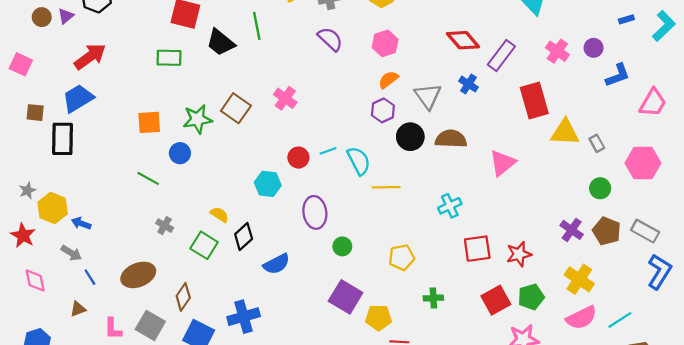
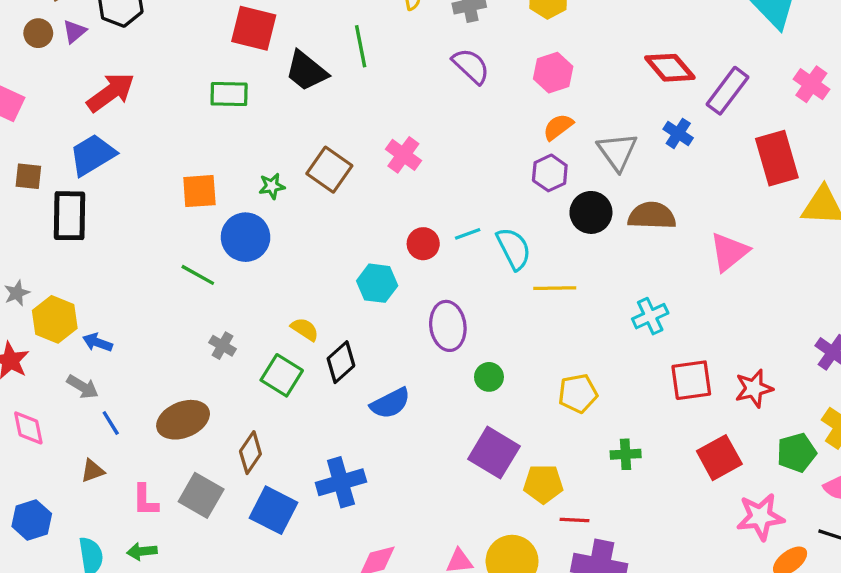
green star: (197, 119) -> (272, 186), size x0.6
blue circle: (180, 153) -> (246, 237), size x1.5
green pentagon: (531, 297) -> (797, 453), moved

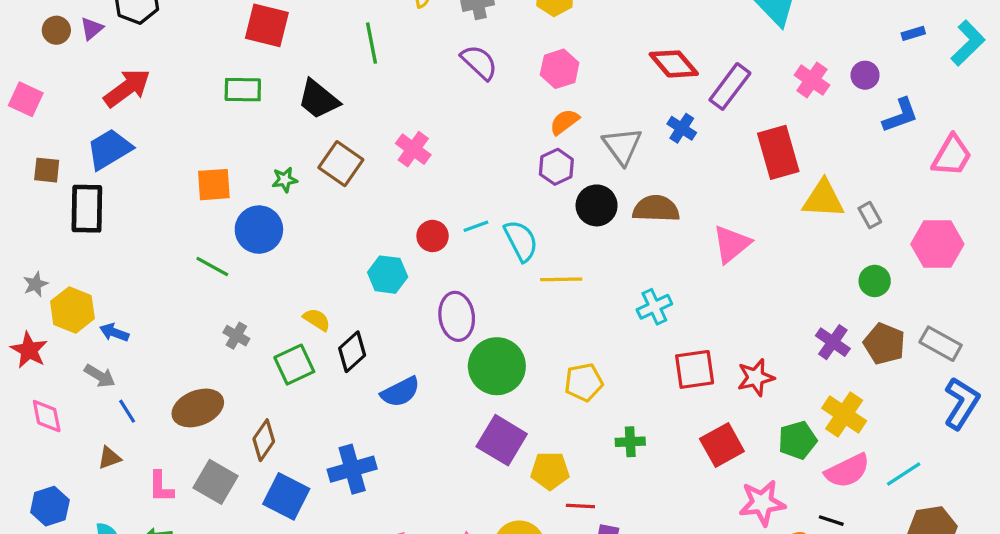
black trapezoid: (306, 71) -> (318, 99), moved
green square: (282, 375) -> (294, 365), turned 33
green circle: (489, 377) -> (497, 366), size x2.0

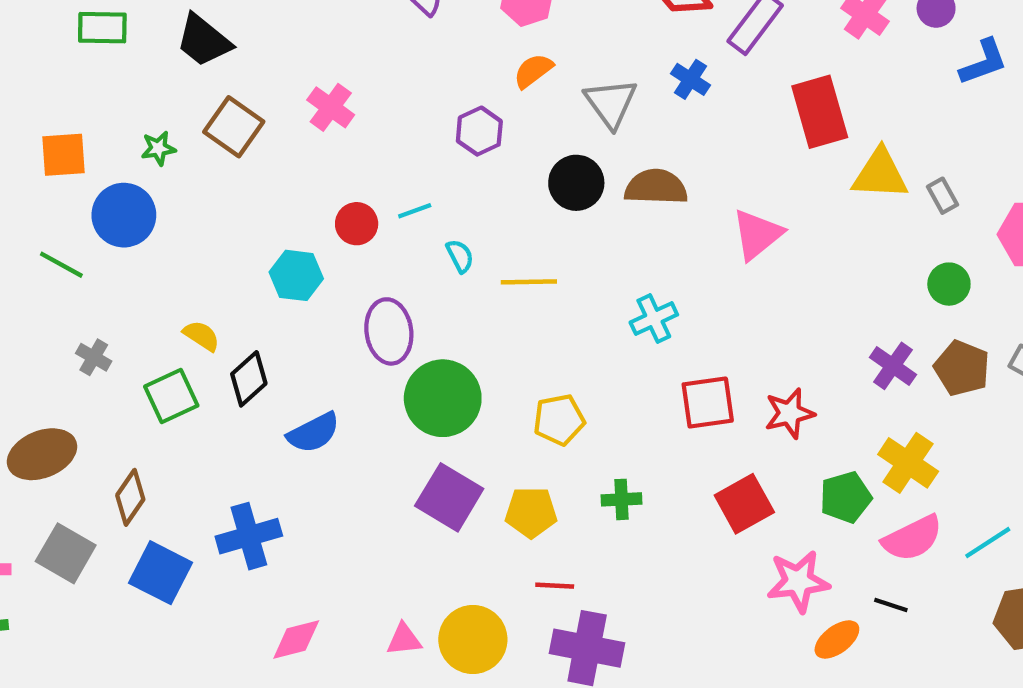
purple hexagon: (556, 167) -> (479, 131), moved
cyan semicircle: (521, 241) -> (460, 256), moved, size x0.6
yellow pentagon: (550, 471) -> (531, 512), moved

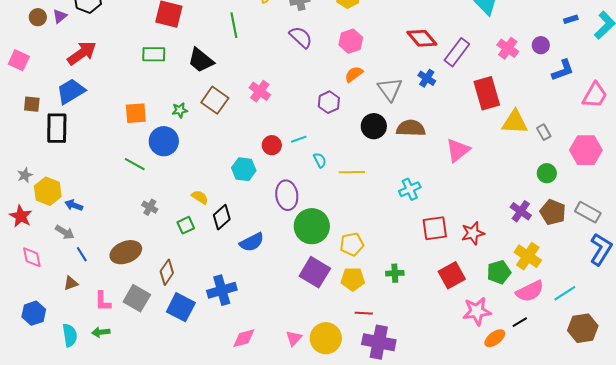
green square: (171, 396) -> (186, 225), size x0.7
yellow pentagon: (559, 420) -> (352, 244), moved
black line: (891, 605) -> (520, 322), turned -49
pink triangle: (404, 639) -> (294, 338), turned -42

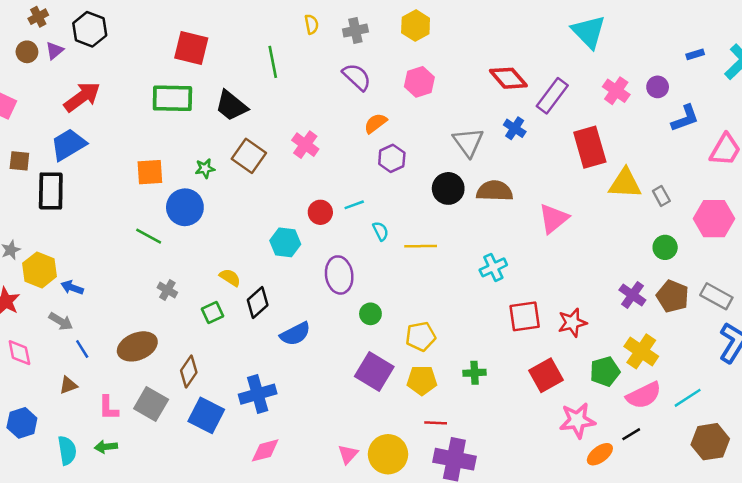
green rectangle: (154, 54) -> (172, 98), size x1.4
orange semicircle: (354, 74) -> (375, 123), moved
green circle: (312, 226) -> (370, 314), size x0.5
pink diamond: (244, 338) -> (265, 450), moved

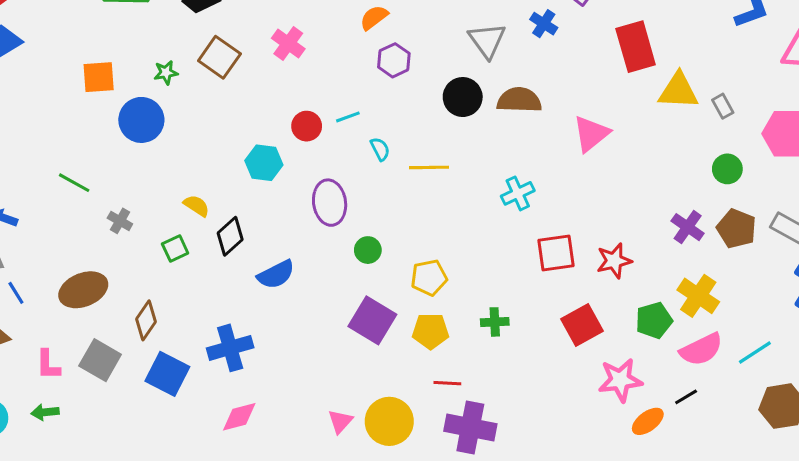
green line: (149, 236) -> (74, 183), moved

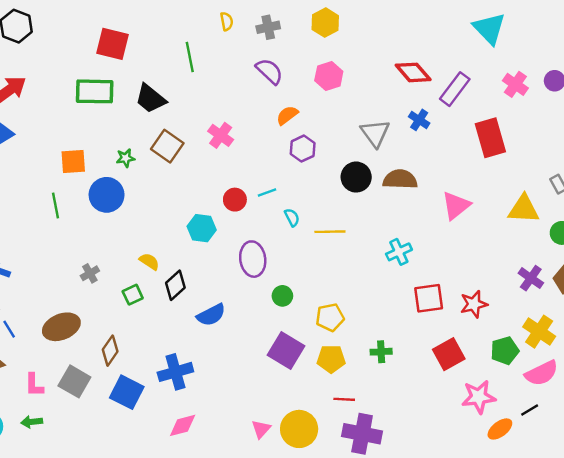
yellow triangle: (678, 91) -> (524, 209), moved
green line: (74, 183) -> (55, 206), moved, turned 50
gray cross: (120, 221) -> (90, 273), turned 30

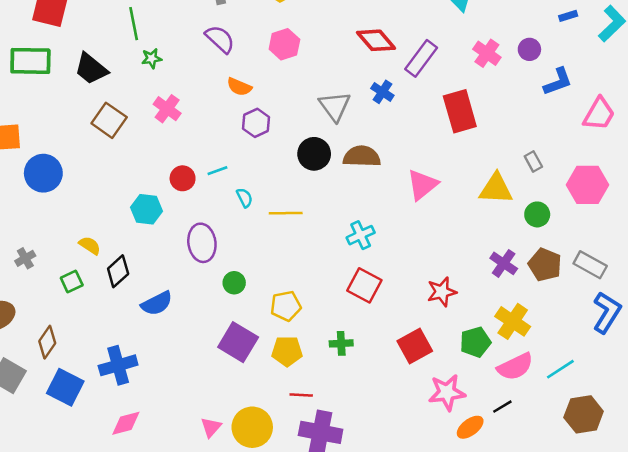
orange semicircle: (287, 115) -> (239, 87), turned -120
green star: (126, 158) -> (152, 58), moved
red square: (429, 298) -> (364, 285), moved, turned 36

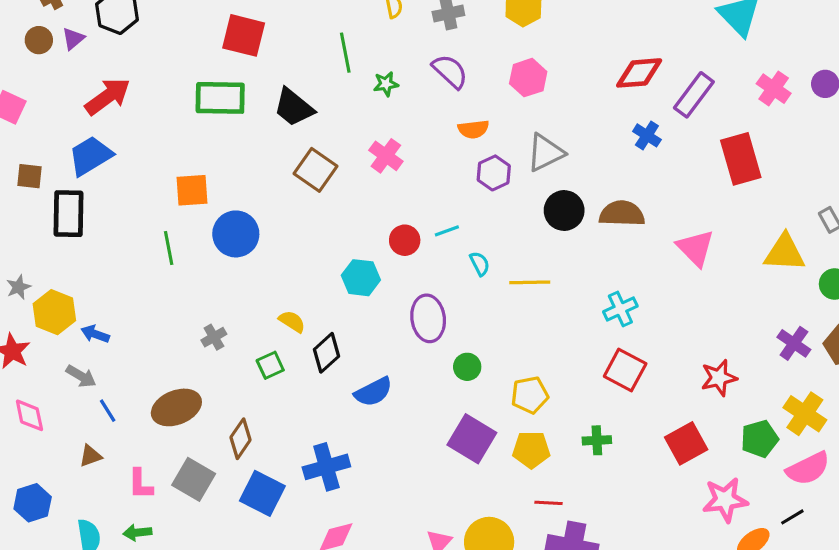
red diamond: (376, 40) -> (639, 73), turned -54
green star: (152, 58) -> (386, 84), moved
orange semicircle: (239, 87) -> (473, 129), turned -30
gray triangle: (335, 106) -> (545, 153), moved, turned 40
pink triangle: (422, 185) -> (695, 248), turned -36

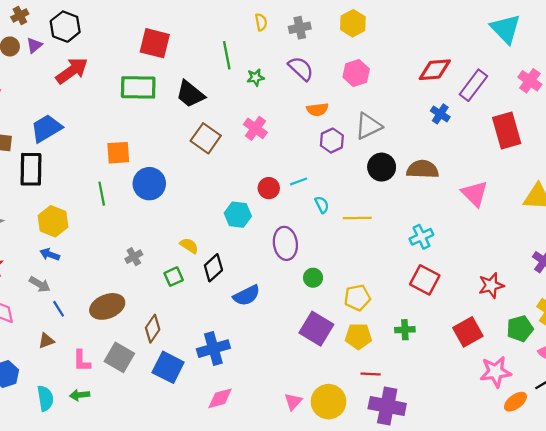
red arrow: (108, 96) -> (72, 71), moved
yellow hexagon: (54, 312) -> (53, 221), moved

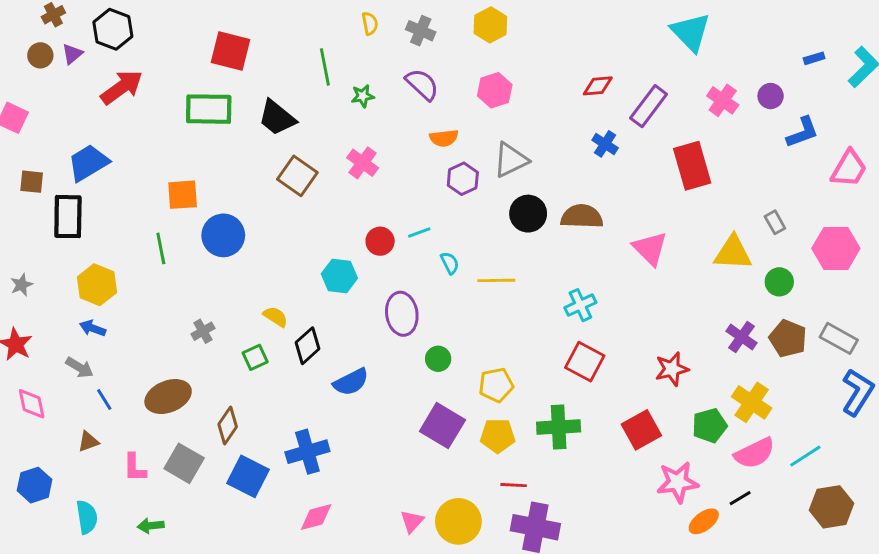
gray cross: (300, 28) -> (421, 31), turned 35
red diamond: (435, 70) -> (598, 86), size x0.7
green cross: (405, 330) -> (559, 427), size x1.6
green arrow: (80, 395) -> (151, 526), moved

